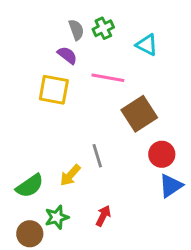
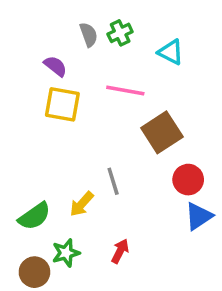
purple semicircle: (67, 55) -> (55, 66), moved

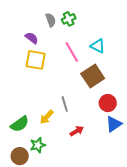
cyan triangle: (171, 52) -> (98, 46), moved
pink line: (125, 90) -> (72, 52), turned 50
red arrow: (120, 251) -> (77, 131), moved, turned 32

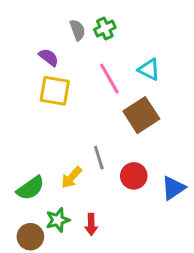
red circle: (108, 103) -> (134, 176), moved
red arrow: (77, 131) -> (91, 225), moved, turned 120

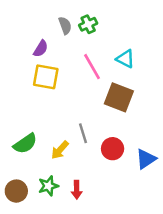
purple semicircle: (49, 57) -> (41, 49), turned 84
brown square: (141, 115) -> (119, 97), turned -36
green semicircle: (30, 188) -> (25, 144), moved
brown circle: (30, 237) -> (16, 191), moved

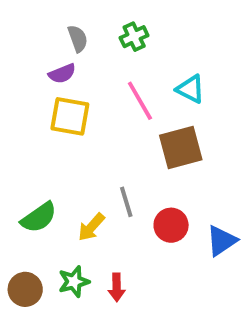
gray semicircle: (65, 26) -> (78, 39), moved
purple semicircle: (41, 49) -> (62, 74), turned 36
brown square: (119, 97) -> (181, 147), turned -36

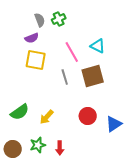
green cross: (134, 37) -> (59, 19), moved
gray line: (126, 202) -> (65, 77), moved

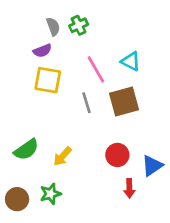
red arrow: (60, 148) -> (129, 188), moved

